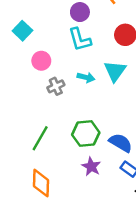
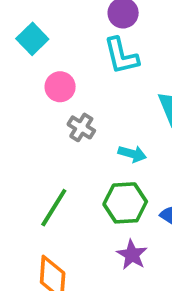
cyan arrow: (86, 77) -> (132, 154), moved
gray cross: (56, 86) -> (81, 127), turned -35

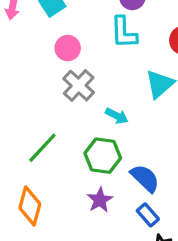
gray cross: (81, 127) -> (79, 86), size x1.4

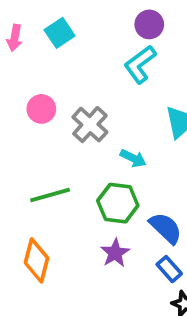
cyan L-shape: (124, 32) -> (140, 64), turned 56
pink circle: (68, 48) -> (41, 109), moved
green line: (42, 148) -> (50, 195), turned 32

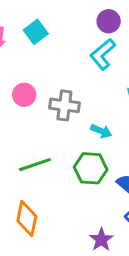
gray cross: (90, 125) -> (64, 105), turned -32
purple star: (115, 253) -> (101, 240), moved

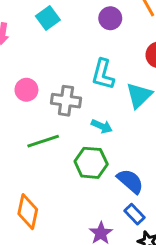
cyan square: (36, 32) -> (48, 18), moved
cyan L-shape: (103, 54) -> (103, 74), moved, turned -36
green line: (35, 165) -> (43, 141), moved

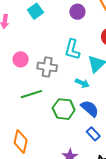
cyan arrow: (102, 126) -> (82, 83), moved
blue semicircle: (130, 181) -> (90, 109), moved
blue rectangle: (135, 214) -> (93, 134), moved

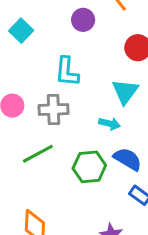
cyan L-shape: (72, 49) -> (67, 72), moved

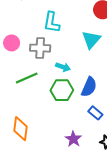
cyan arrow: (110, 124) -> (63, 67), moved
blue semicircle: (128, 159) -> (89, 87), turned 78

